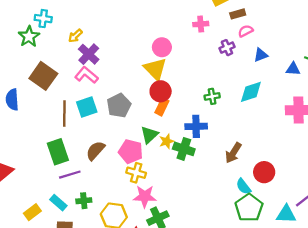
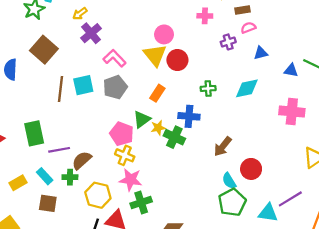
pink L-shape: (86, 75) -> (114, 58), moved
red circle: (161, 91) -> (177, 60), moved
brown semicircle: (95, 151) -> (82, 160), moved
green rectangle: (58, 152) -> (34, 133), moved

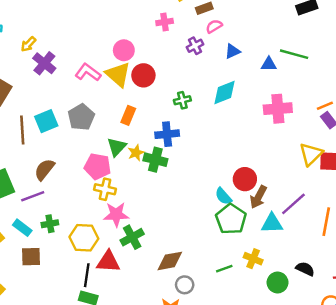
pink L-shape: (114, 58) -> (88, 72), moved
brown arrow: (223, 146) -> (258, 197), moved
brown semicircle: (82, 160) -> (44, 169), moved

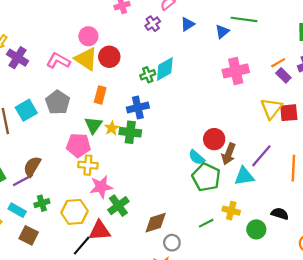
blue triangle: (269, 64) -> (222, 32), turned -32
cyan diamond: (225, 92) -> (165, 69), moved
brown semicircle: (44, 169) -> (32, 166), moved
brown square: (31, 257) -> (29, 235), turned 36
black line: (87, 275) -> (82, 246), turned 40

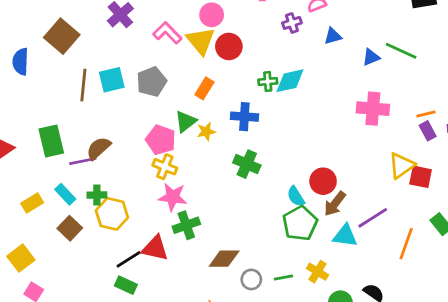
green cross: (130, 132) -> (247, 164), moved
yellow hexagon: (75, 212) -> (112, 214), moved
gray circle: (172, 243) -> (251, 279), moved

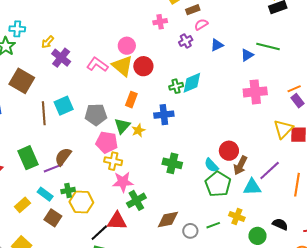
gray pentagon: (152, 82) -> (96, 115), moved, turned 30
green cross: (247, 164) -> (172, 163), moved

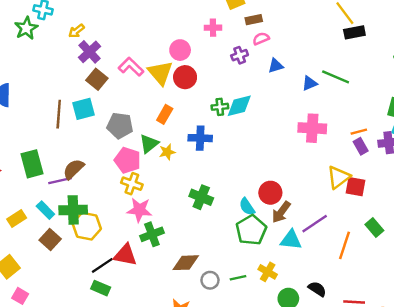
pink circle: (127, 46) -> (180, 50), moved
brown square: (22, 81) -> (97, 79), moved, size x0.7
green cross: (68, 190) -> (73, 210), size x1.6

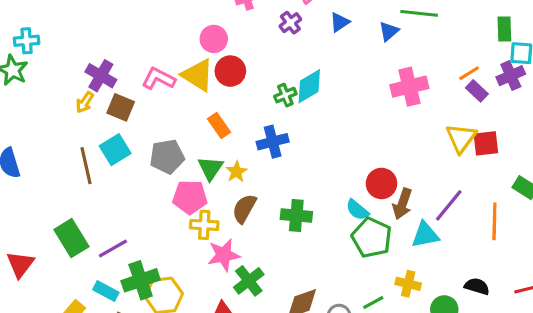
yellow arrow: (76, 31) -> (85, 102), moved
orange rectangle: (165, 114) -> (219, 125), turned -48
brown semicircle: (73, 169) -> (244, 209), moved

